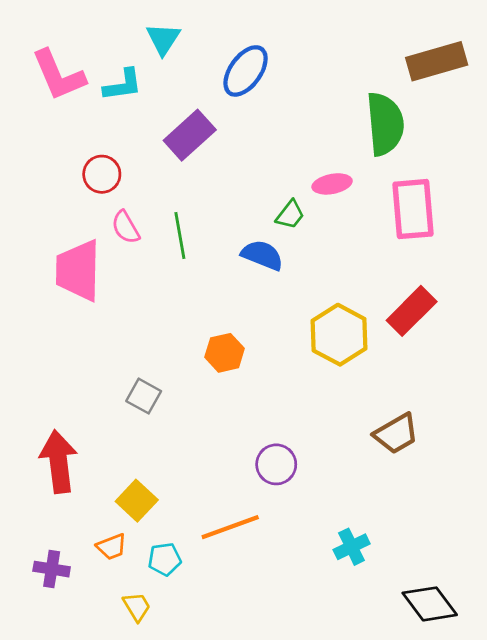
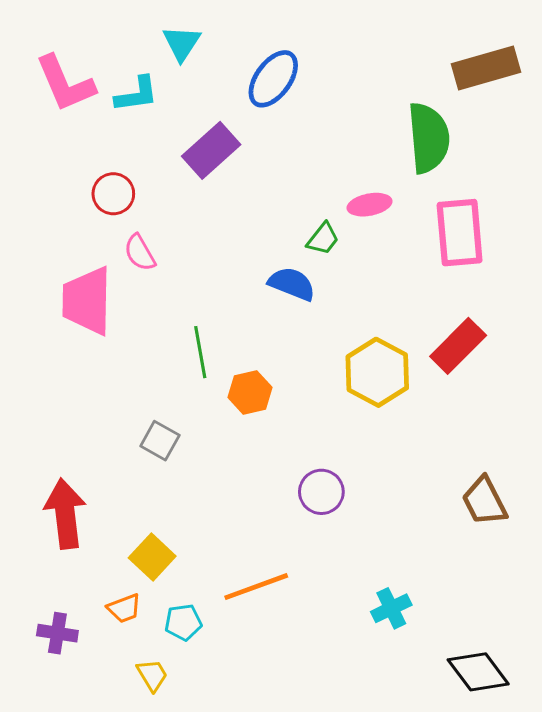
green line: (180, 236) -> (200, 352), moved
brown trapezoid: (396, 434) -> (484, 501), moved, turned 93
purple circle: (276, 464) -> (321, 492), moved

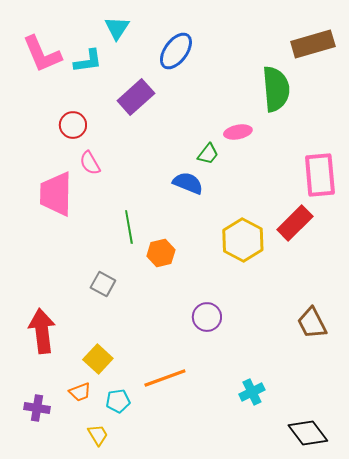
pink rectangle: (460, 233) -> (320, 175), moved

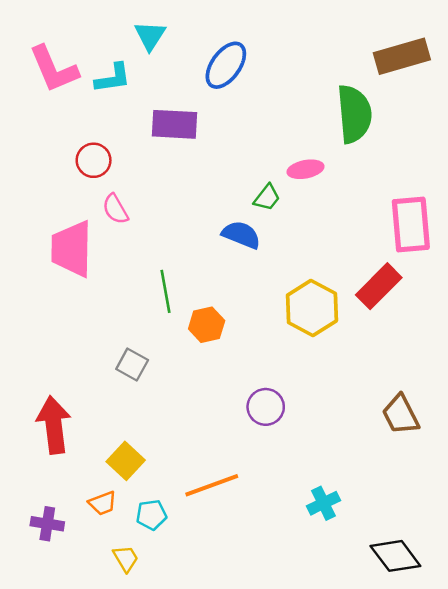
purple rectangle: (136, 97) -> (174, 124), turned 45

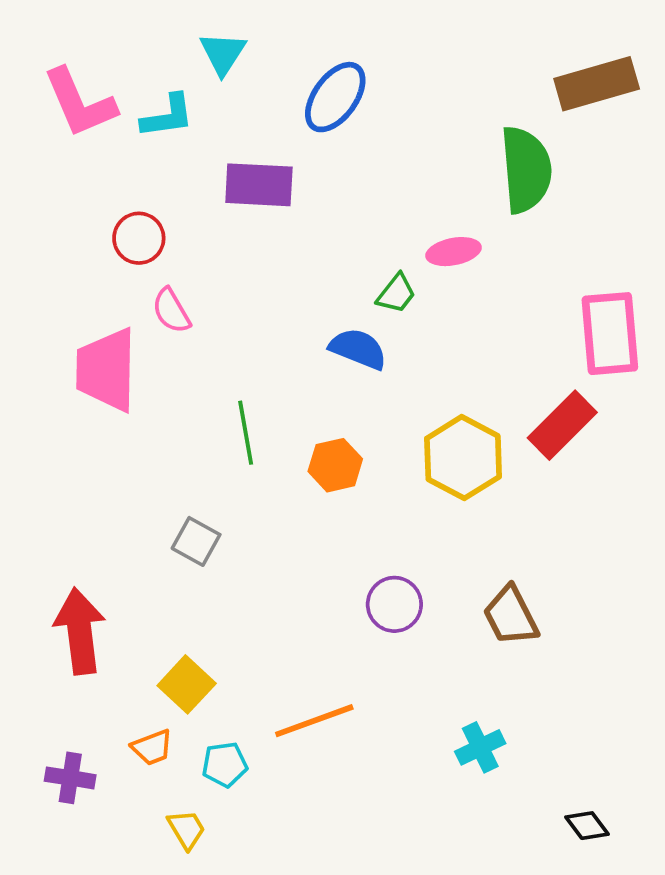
orange hexagon: (207, 325) -> (335, 465), moved
brown trapezoid: (401, 415) -> (511, 616), moved
black diamond: (395, 556) -> (587, 826), size x0.6

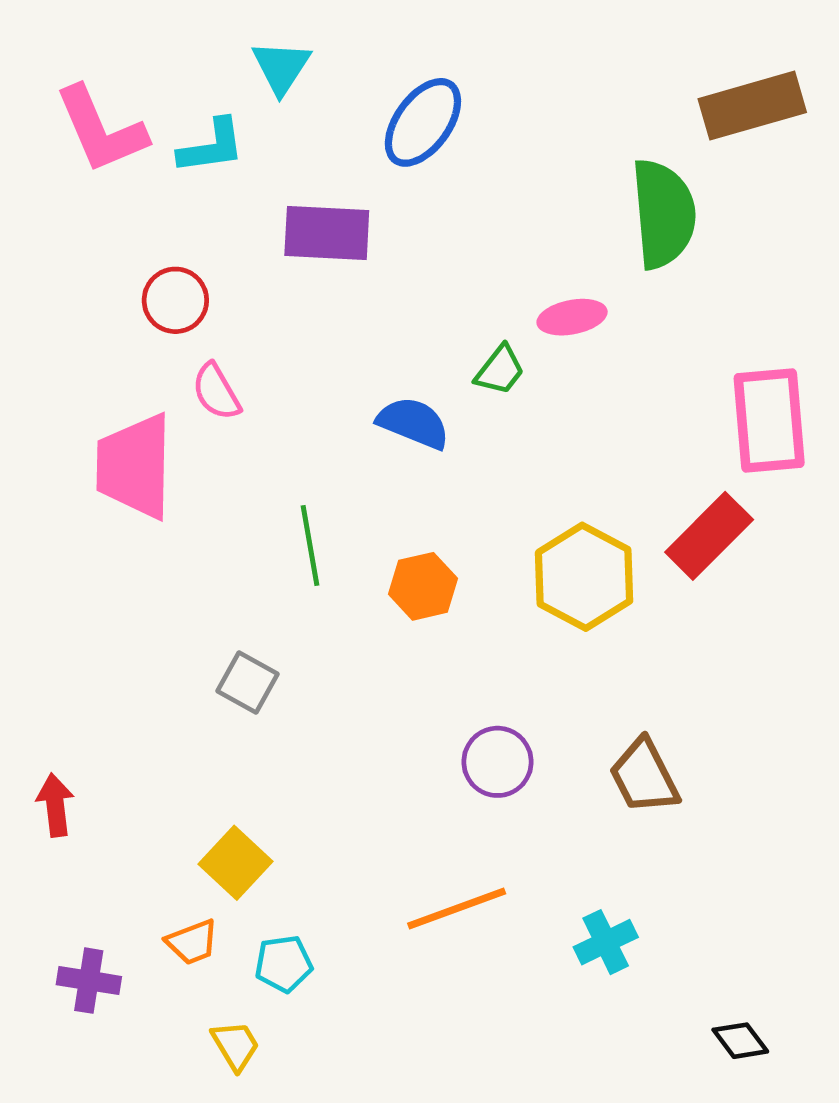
blue semicircle: (358, 349) -> (413, 423), moved
red arrow: (80, 631) -> (55, 805), moved, size x0.6
orange line: (314, 721) -> (457, 908), moved

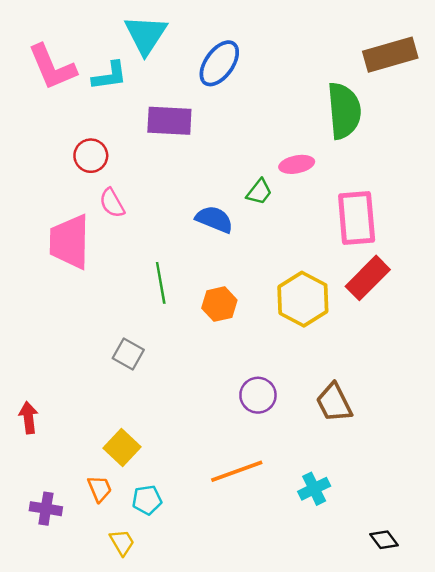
cyan triangle: (281, 67) -> (146, 35), size x1.4
pink rectangle: (769, 420) -> (357, 218), moved
orange trapezoid: (192, 942) -> (100, 489), turned -92

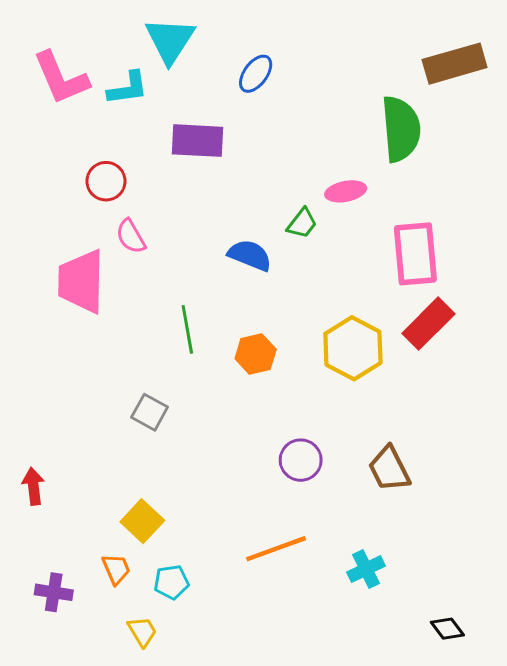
blue ellipse: (219, 63) -> (256, 74), size x0.7

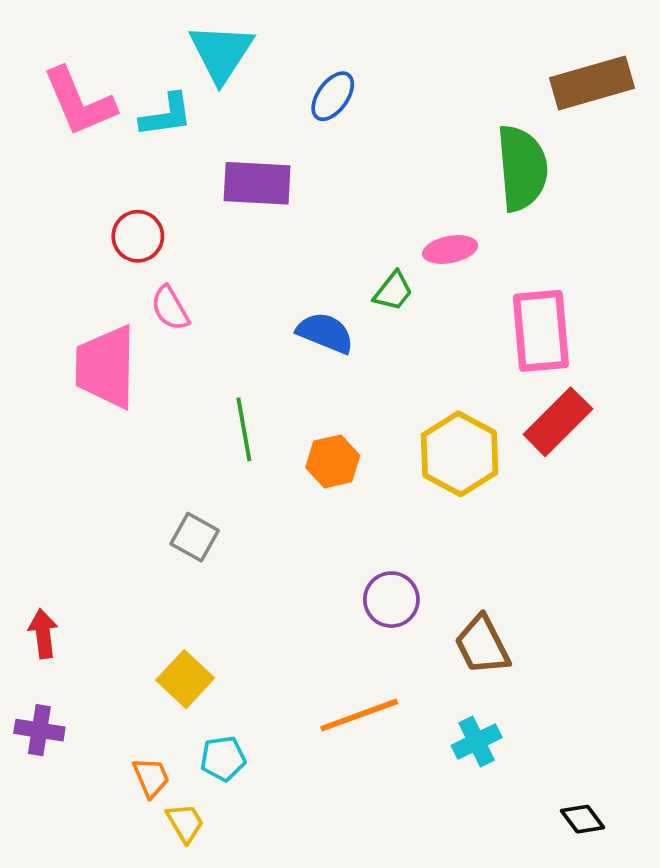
brown trapezoid: (389, 469) -> (482, 645), moved
orange trapezoid: (116, 569) -> (151, 777), moved
purple cross: (54, 592) -> (39, 730), moved

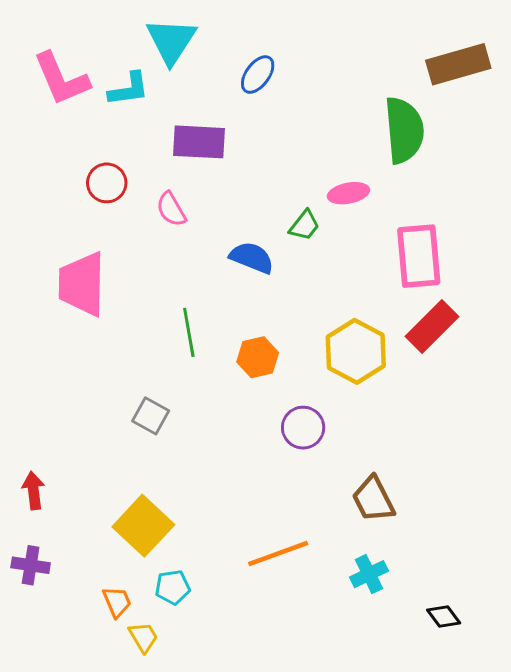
pink semicircle: (170, 308) -> (171, 209), moved
purple circle: (391, 600) -> (303, 428), moved
yellow square: (185, 679) -> (143, 526), size x1.4
black diamond: (583, 819) -> (444, 617), moved

